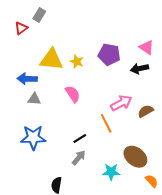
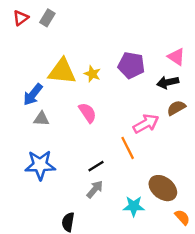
red triangle: (21, 28) -> (21, 18), moved
blue arrow: (27, 79) -> (33, 94), turned -54
brown semicircle: (146, 111) -> (176, 108), moved

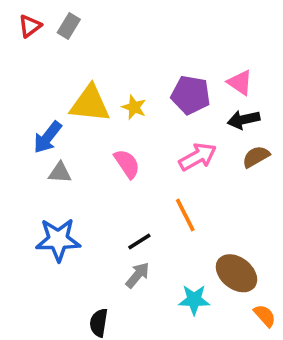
pink triangle: (176, 57) -> (240, 83), moved
pink arrow: (146, 124) -> (198, 157), moved

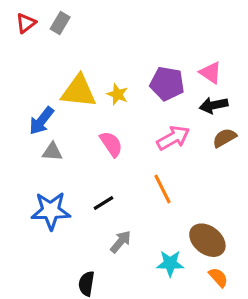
black line: (139, 241) -> (103, 203), moved
orange semicircle: (265, 316) -> (218, 277), moved

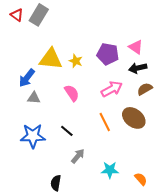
red triangle: (26, 23) -> (17, 15), turned -48
gray rectangle: (60, 23) -> (39, 15), size x1.5
black line: (103, 203) -> (67, 131), turned 72
brown ellipse: (207, 240) -> (134, 118), moved

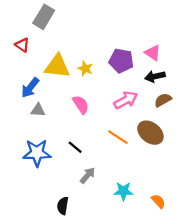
red triangle: (17, 15) -> (22, 45), moved
orange line: (105, 122) -> (118, 137), turned -30

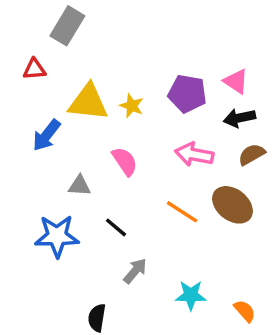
red triangle: (22, 45) -> (34, 69), turned -40
pink arrow: (126, 100) -> (194, 154), turned -140
gray triangle: (38, 110) -> (80, 186), moved

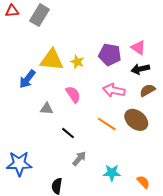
red triangle: (34, 69) -> (12, 11), moved
blue star: (57, 236) -> (19, 164), moved

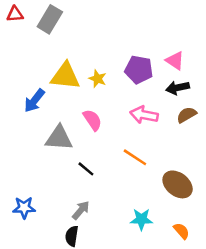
gray triangle: (47, 109) -> (59, 138), size x1.6
brown ellipse: (136, 120) -> (178, 184), moved
gray arrow: (79, 159) -> (81, 210), moved
blue star: (19, 164) -> (24, 208), size x0.7

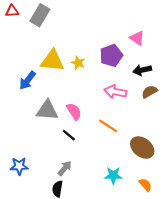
pink triangle: (175, 61) -> (137, 38), moved
purple pentagon: (139, 70) -> (111, 56), turned -30
pink semicircle: (92, 120) -> (74, 111), moved

